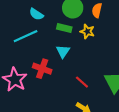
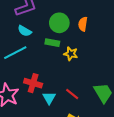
yellow star: (87, 31) -> (71, 54), moved
cyan triangle: (63, 51) -> (49, 98), moved

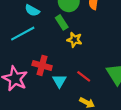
green rectangle: (52, 43) -> (62, 22), turned 48
yellow star: (71, 54) -> (74, 40), moved

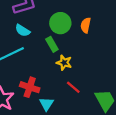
red line: (84, 76) -> (73, 87), moved

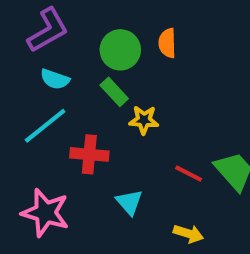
red cross: (30, 87) -> (89, 154), moved
red line: (73, 87) -> (189, 174), moved

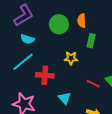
green rectangle: (114, 92) -> (91, 41), moved, turned 56

